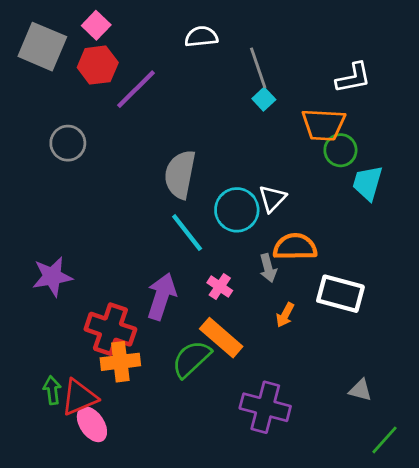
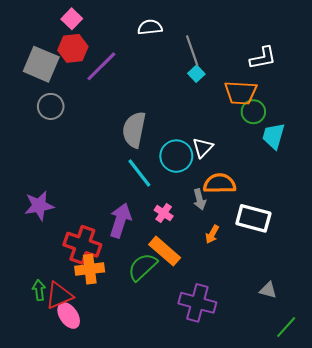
gray square: (42, 47) -> (41, 64), moved

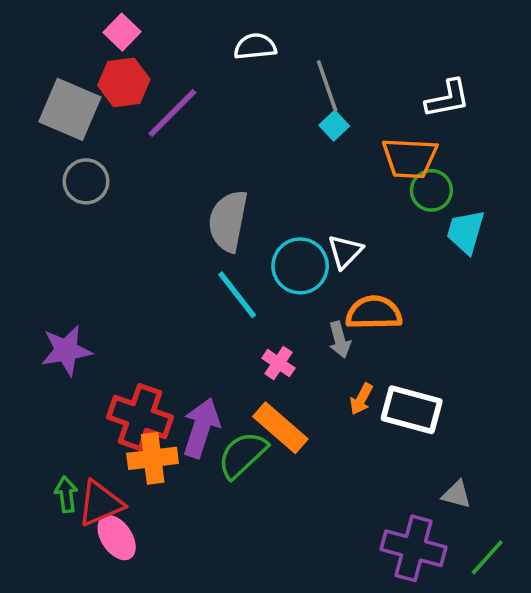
white rectangle: (253, 218) -> (412, 410), moved
purple arrow: (120, 220) -> (201, 428), moved
purple cross: (197, 303) -> (413, 548), moved

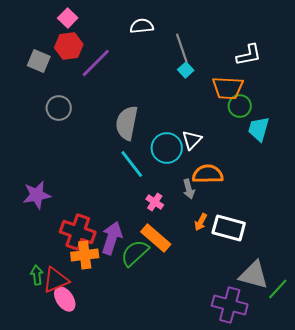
gray square: (70, 109) -> (39, 61), size x0.7
gray circle: (86, 181) -> (59, 108), moved
gray triangle: (457, 494) -> (254, 275), size x1.8
green line: (487, 557) -> (278, 289), moved

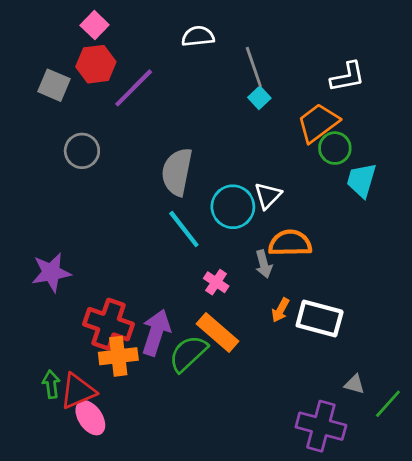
orange trapezoid: (228, 88) -> (318, 123), turned 140
gray triangle: (254, 275) -> (354, 384), size x0.5

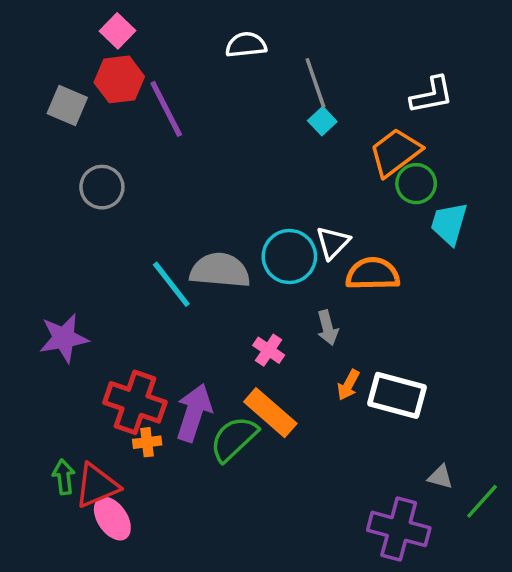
purple line: (134, 88) -> (166, 109), turned -72
gray semicircle: (177, 172) -> (220, 270), moved, turned 84
cyan line: (184, 229) -> (171, 284), moved
orange semicircle: (290, 243) -> (373, 274), moved
orange cross: (118, 356) -> (147, 442), size x0.6

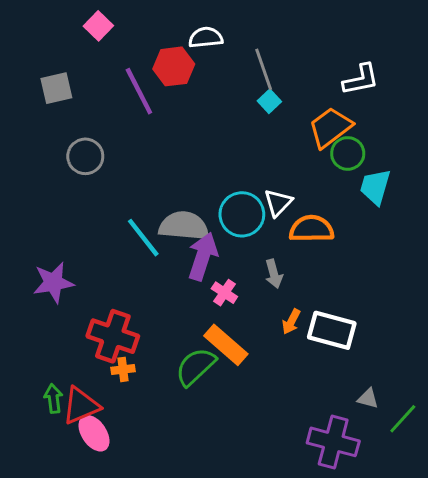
red hexagon: (119, 79) -> (174, 66), moved
gray square: (67, 105) -> (56, 88), turned -36
purple arrow: (194, 413) -> (203, 256), moved

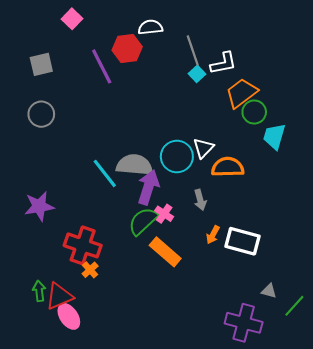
white L-shape: (361, 80) -> (223, 63), moved
gray circle: (85, 156) -> (41, 114), moved
green semicircle: (195, 367) -> (143, 221), moved
orange cross: (123, 369) -> (90, 270), turned -35

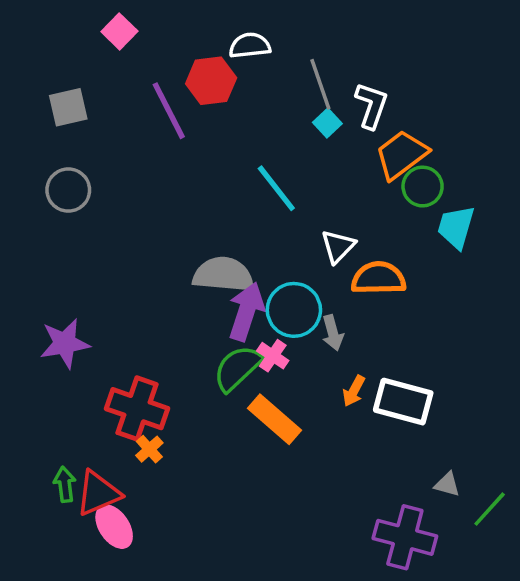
white L-shape: (223, 63) -> (371, 105), turned -60
cyan circle: (177, 156) -> (294, 310), moved
cyan line: (105, 173) -> (276, 188), moved

